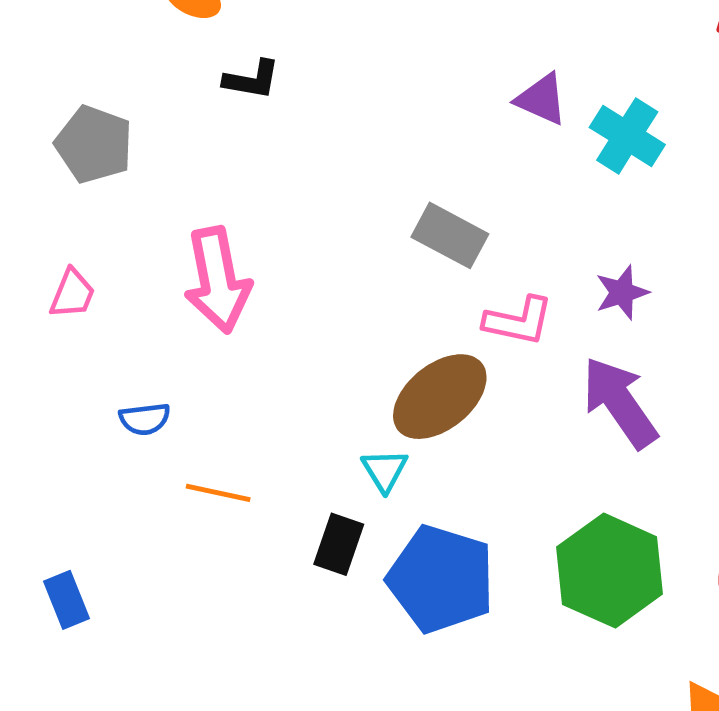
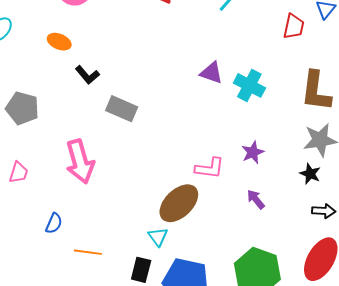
black L-shape: (252, 80) -> (87, 75), turned 45
gray rectangle: (450, 235) -> (122, 109), moved
purple arrow: (620, 402) -> (256, 199), size x0.5
blue semicircle: (145, 419) -> (54, 223), turned -55

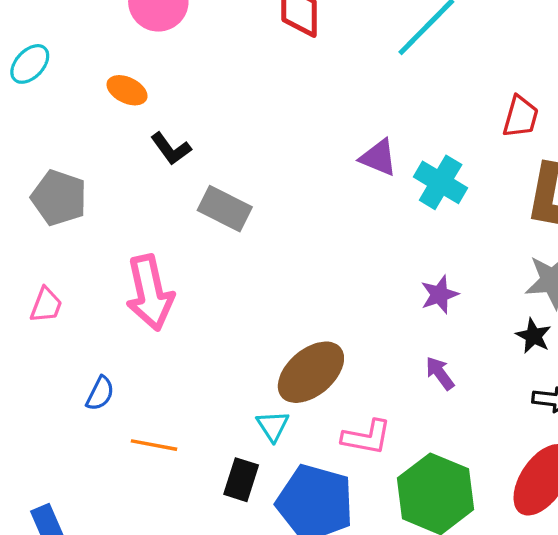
red trapezoid: (294, 26) -> (521, 117), moved
pink L-shape: (210, 168) -> (367, 437), moved

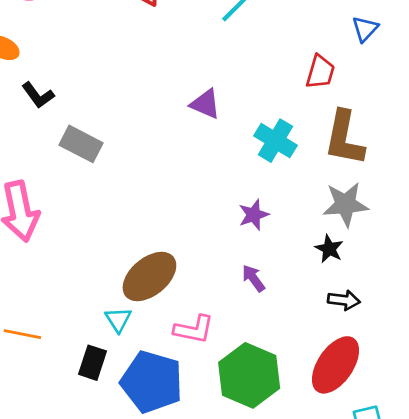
cyan cross: (441, 182) -> (276, 141), moved

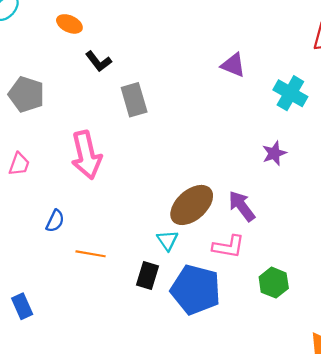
gray rectangle: (81, 144) -> (134, 100), turned 48
purple arrow: (253, 278) -> (242, 206), moved, size x1.4
green hexagon: (249, 375) -> (274, 283), size x0.6

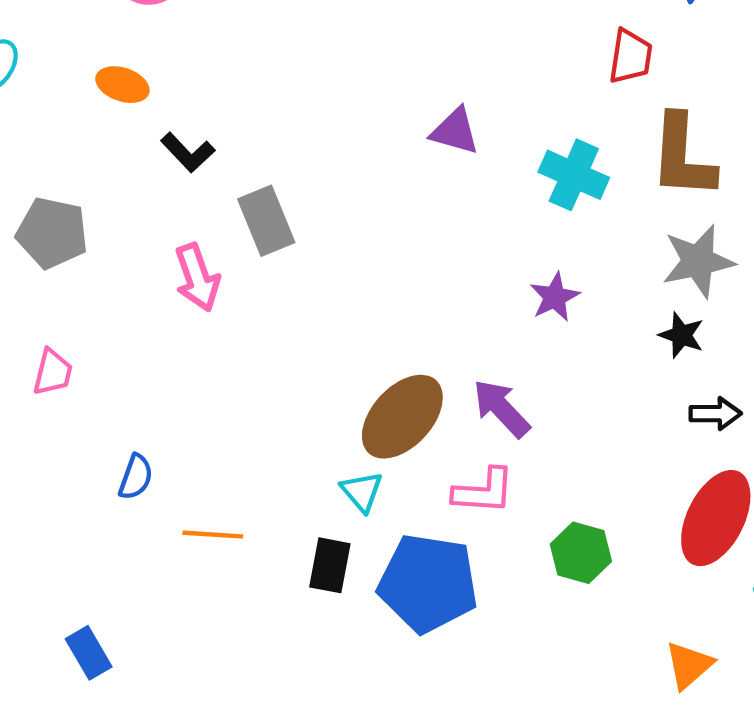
pink arrow: (86, 155) -> (197, 277), moved, size x0.7

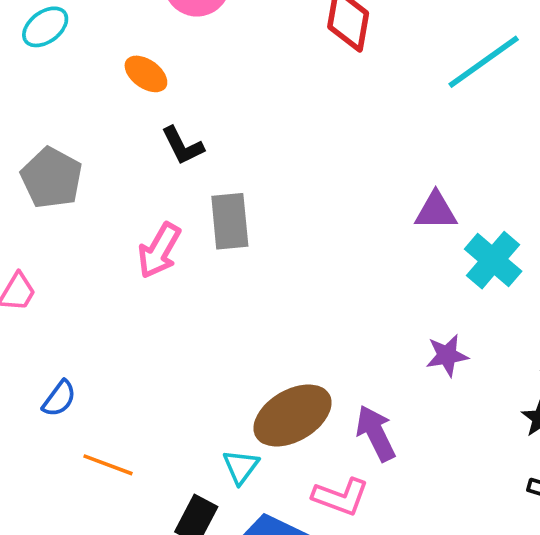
purple triangle: (455, 131) -> (436, 211), moved, turned -33
pink arrow: (197, 277) -> (159, 250), turned 32

